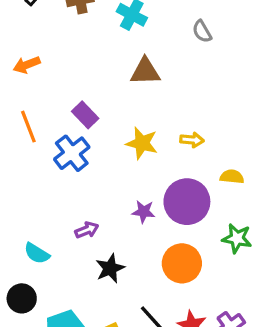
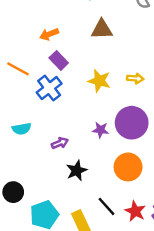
orange arrow: (27, 65) -> (49, 34), moved
orange line: (28, 127) -> (18, 69), turned -40
cyan semicircle: (37, 253) -> (22, 129), moved, turned -42

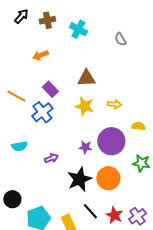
brown triangle: (102, 29) -> (86, 78), moved
orange arrow: (49, 34) -> (40, 55), moved
black star: (77, 171) -> (79, 179), moved, size x1.4

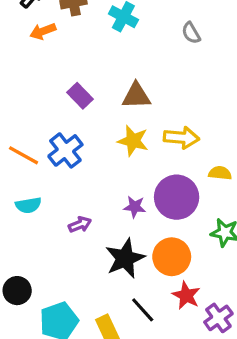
orange arrow: (40, 55) -> (43, 31), moved
purple rectangle: (50, 89) -> (80, 96), moved
orange line: (16, 96) -> (24, 155), moved
yellow arrow: (114, 104) -> (181, 138), size x1.5
red star: (114, 215) -> (186, 295), moved

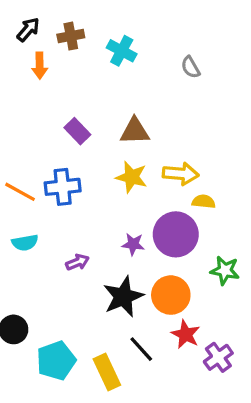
orange arrow: (43, 31) -> (40, 66), turned -70
blue cross: (65, 150) -> (63, 187), turned 32
yellow semicircle: (220, 173) -> (204, 202), moved

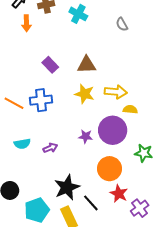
cyan semicircle: (25, 243) -> (22, 144), moved
black star: (123, 297) -> (67, 187), moved

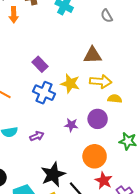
purple rectangle: (50, 65) -> (40, 64), moved
brown triangle: (87, 65) -> (93, 55), moved
blue cross: (41, 100) -> (44, 93), moved, turned 30
purple circle: (113, 130) -> (98, 119), size x0.7

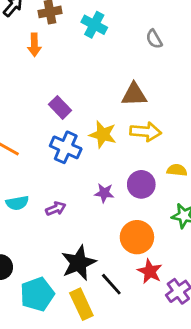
orange arrow: (14, 15) -> (34, 45), moved
yellow semicircle: (115, 99) -> (177, 170), moved

